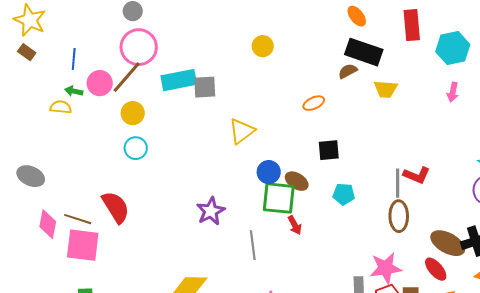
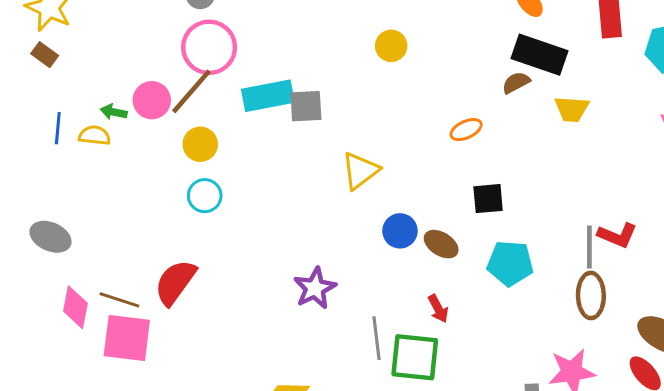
blue line: (74, 59) -> (58, 128), moved
cyan pentagon: (344, 194) -> (510, 263), size x1.4
green square: (279, 198) -> (415, 357), moved
red semicircle: (116, 207) -> (175, 282), turned -112

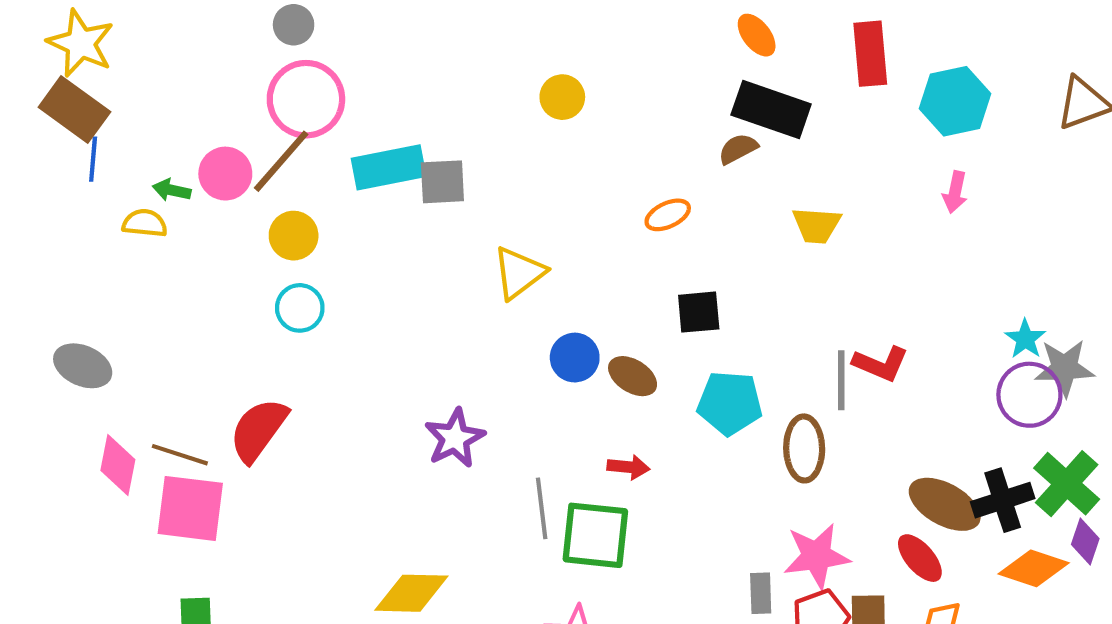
brown rectangle: (45, 55) -> (74, 109), size x1.8
yellow trapezoid: (572, 109) -> (817, 225), moved
blue line: (58, 128) -> (93, 159), moved
brown ellipse: (591, 295) -> (804, 448), moved
red arrow: (438, 309) -> (628, 467), turned -56

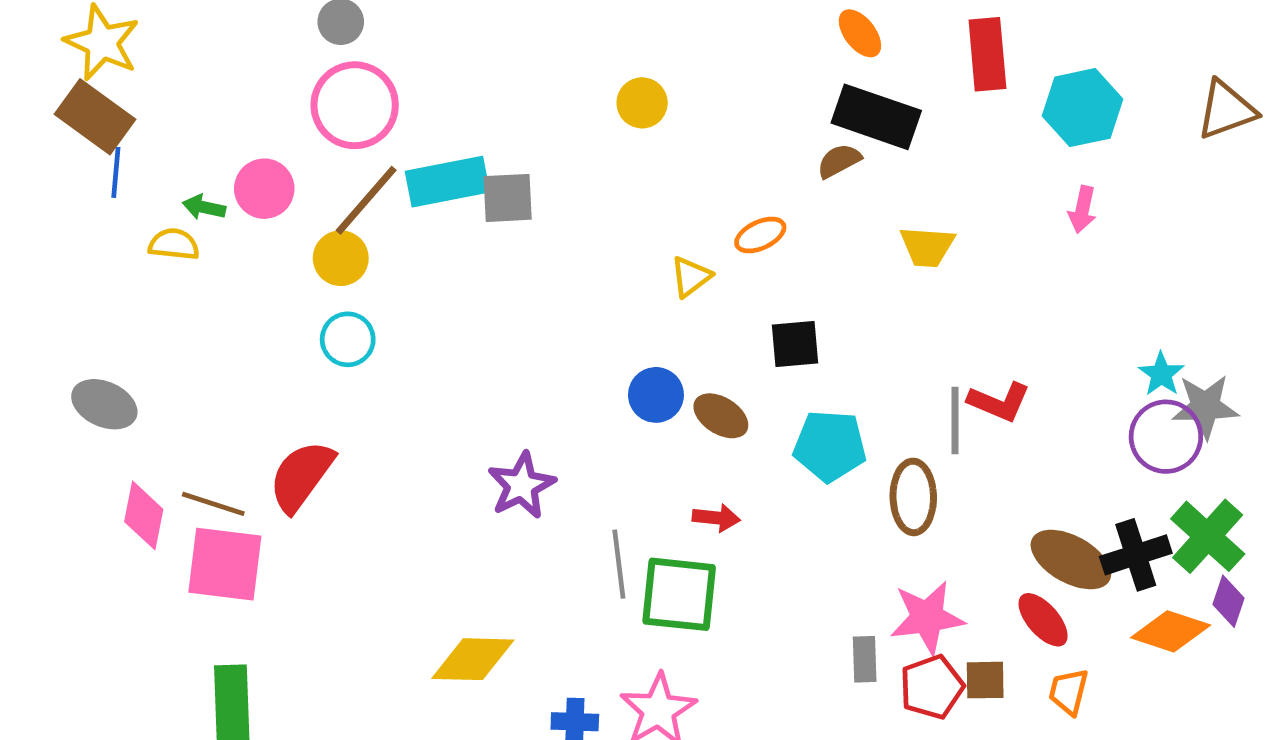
brown line: (281, 161) -> (366, 200), moved
yellow triangle: (519, 273) -> (691, 277), moved, size x0.7

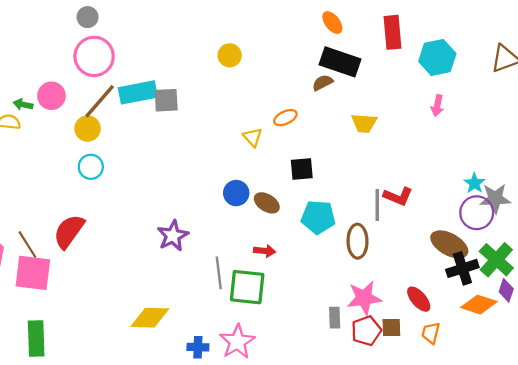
yellow triangle: (691, 277) -> (253, 137), turned -35
brown line: (213, 504) -> (27, 244), turned 40
brown ellipse: (1071, 560) -> (449, 244), moved

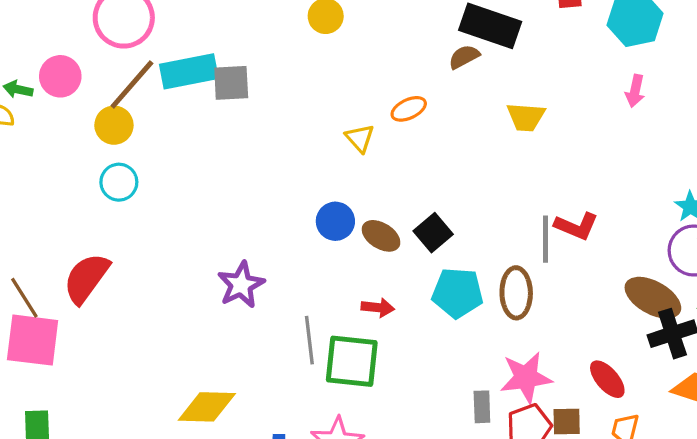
black square: (302, 169) -> (433, 233), moved, turned -35
cyan pentagon: (318, 217) -> (458, 293), moved

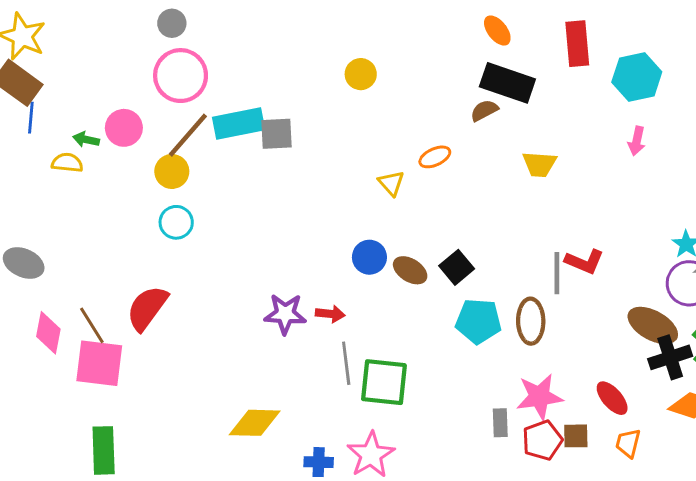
purple star: (241, 285) -> (285, 314), turned 30
red arrow: (378, 308) -> (330, 314), moved

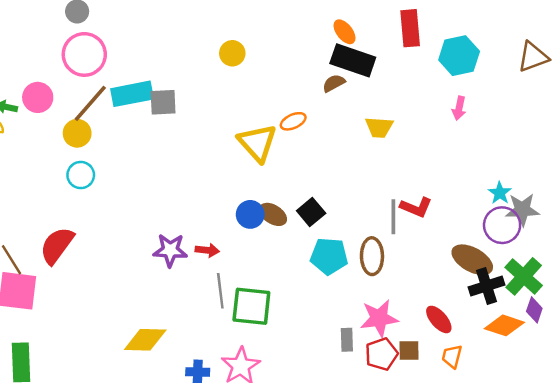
orange ellipse: (497, 31) -> (345, 32), moved
yellow triangle: (391, 183) -> (257, 143), size x1.8
blue circle: (369, 257) -> (250, 214), moved

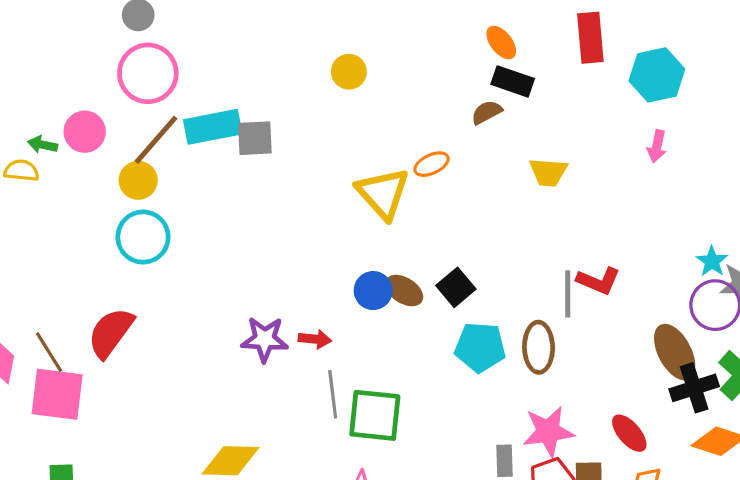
black rectangle: (353, 60) -> (513, 81), size x0.7
cyan circle: (81, 175) -> (143, 237), size x1.4
brown ellipse: (472, 260) -> (675, 352), turned 33

